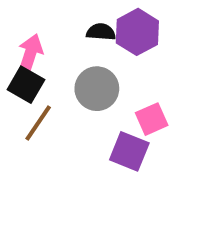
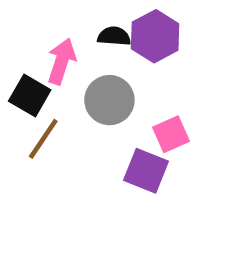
pink arrow: (30, 54) -> (62, 61), moved

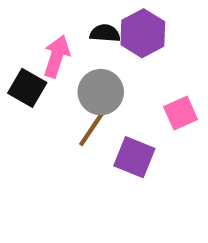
pink square: (171, 134) -> (181, 113), moved
brown line: (43, 139) -> (92, 128), moved

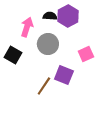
black square: (27, 88) -> (13, 55), moved
brown line: (92, 128) -> (44, 86), moved

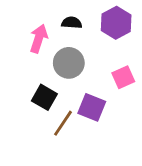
purple hexagon: (68, 16) -> (116, 23), moved
black square: (13, 55) -> (44, 97), moved

